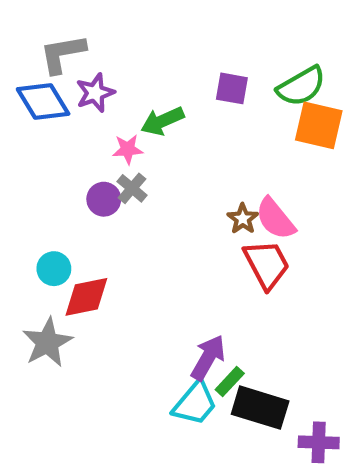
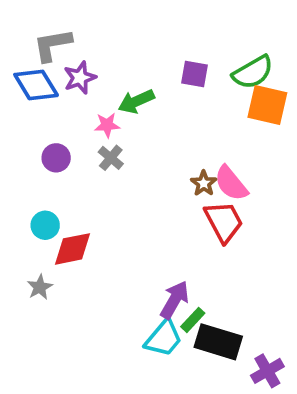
purple circle: (104, 199) -> (56, 158), moved
gray star: (47, 342) -> (40, 287), size x0.6
purple cross: (319, 442) -> (267, 371), turned -32

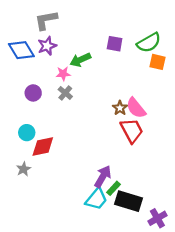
gray L-shape: (52, 45) -> (46, 20), moved
orange square: (267, 105) -> (157, 62), size x0.7

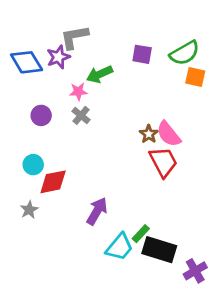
gray L-shape: (46, 20) -> (74, 37), moved
purple arrow: (103, 177) -> (97, 211), moved

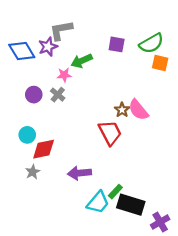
gray cross: (81, 115) -> (58, 95), moved
red trapezoid: (163, 162) -> (110, 133), moved
gray star: (29, 210) -> (33, 172), moved
purple arrow: (97, 211) -> (80, 173), turned -125

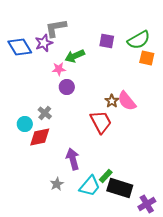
purple circle: (34, 95) -> (67, 87), moved
gray cross: (58, 95) -> (45, 113), moved
gray star: (33, 172) -> (57, 184), moved
purple arrow: (80, 173) -> (73, 159), turned 80

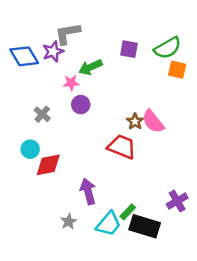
gray cross: (45, 113) -> (42, 114), moved
red trapezoid: (101, 122) -> (122, 147), turned -40
purple cross: (147, 204) -> (177, 201), moved

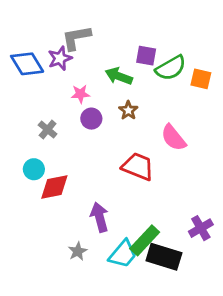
green semicircle: (168, 48) -> (171, 68), moved
green arrow: (90, 67) -> (119, 76), moved, turned 45
brown star: (135, 121) -> (128, 110), moved
green rectangle: (128, 212) -> (145, 240), size x1.6

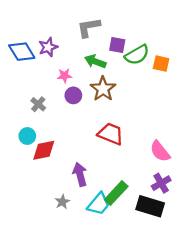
gray L-shape: (76, 38) -> (89, 27), moved
brown star: (128, 110) -> (103, 89), size x1.6
pink semicircle: (173, 138) -> (160, 151), moved
black rectangle: (164, 257) -> (150, 206), moved

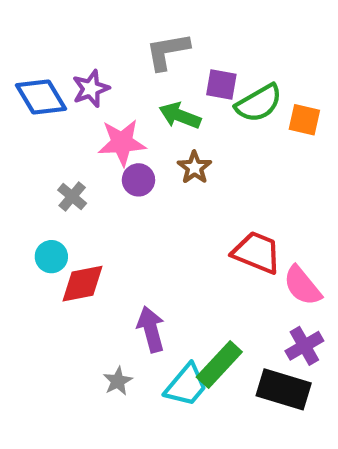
pink star: (65, 76) -> (122, 143), size x1.6
brown star: (103, 89) -> (194, 167), size x0.7
red trapezoid: (111, 134) -> (257, 252), moved

